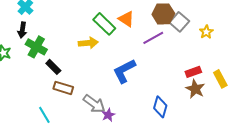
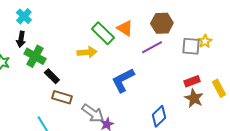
gray square: (179, 22) -> (191, 46), moved, turned -36
blue diamond: (160, 107) -> (159, 116), turned 30

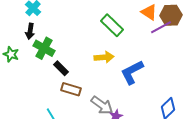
orange triangle: (125, 28) -> (149, 12), moved
purple line: (152, 47) -> (161, 27), moved
yellow arrow: (87, 52) -> (104, 57), moved

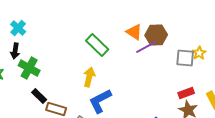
yellow arrow: (104, 57) -> (89, 77), turned -72
black rectangle: (61, 68) -> (39, 96), moved
blue L-shape: (132, 72) -> (100, 101), moved

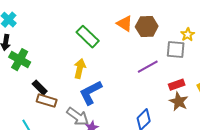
purple line: (146, 47) -> (148, 67), moved
yellow star: (199, 53) -> (188, 35), moved
black rectangle: (39, 96) -> (40, 88), moved

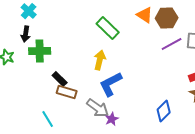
green cross: (20, 60) -> (40, 51), turned -30
purple line: (148, 67) -> (172, 44), moved

